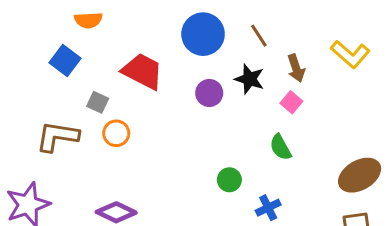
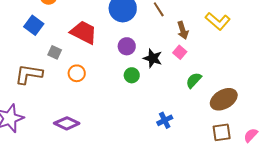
black star: (250, 79) -> (153, 58), moved
orange circle: (116, 133) -> (77, 73), moved
green semicircle: (281, 147) -> (194, 80), moved, turned 72
green circle: (229, 180) -> (132, 75), moved

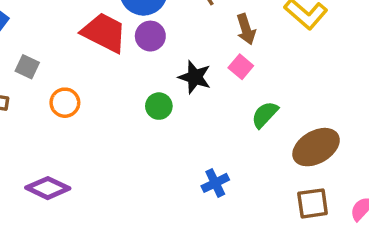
red trapezoid: (84, 32) -> (104, 33), moved
purple circle: (127, 46) -> (150, 36), moved

